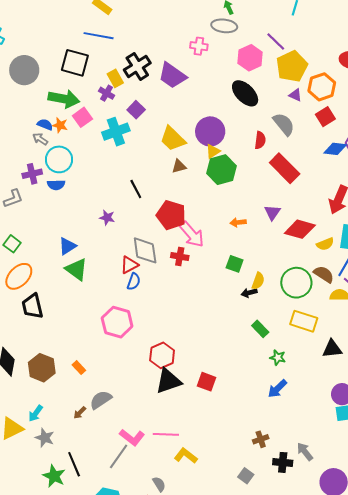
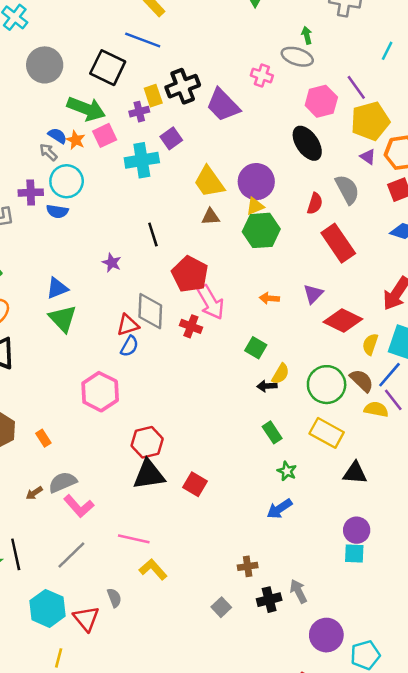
purple cross: (107, 93) -> (139, 112), turned 35
yellow semicircle: (325, 244) -> (370, 344), turned 120
pink L-shape: (132, 437) -> (79, 506), moved
black cross: (283, 462) -> (269, 600), turned -30

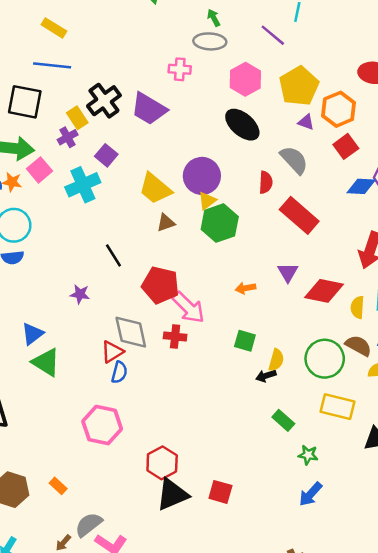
purple line: (356, 87) -> (273, 35), moved

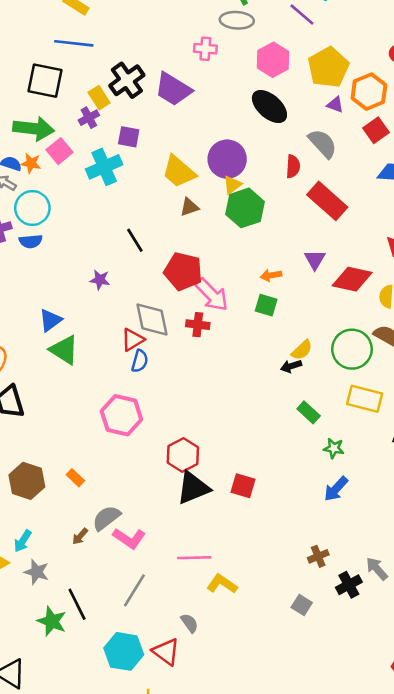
purple square: (106, 155) -> (129, 137), turned -30
green square: (245, 341) -> (266, 305), moved
yellow semicircle: (276, 360) -> (302, 350), turned 30

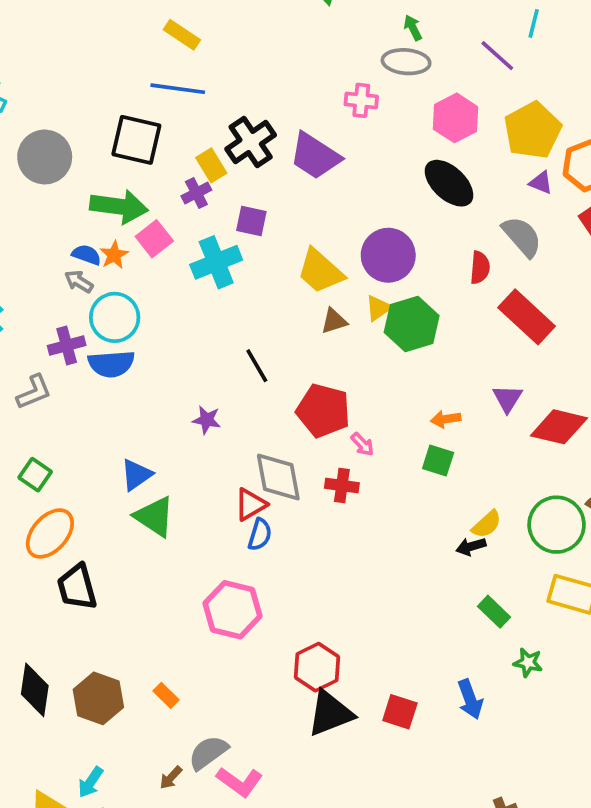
orange star: (31, 163) -> (114, 255), turned 30
yellow triangle: (232, 185) -> (378, 308), moved
blue semicircle: (31, 241) -> (111, 364), size x1.4
pink arrow: (212, 295) -> (362, 444), size x0.5
blue arrow: (336, 489) -> (470, 699), moved, turned -64

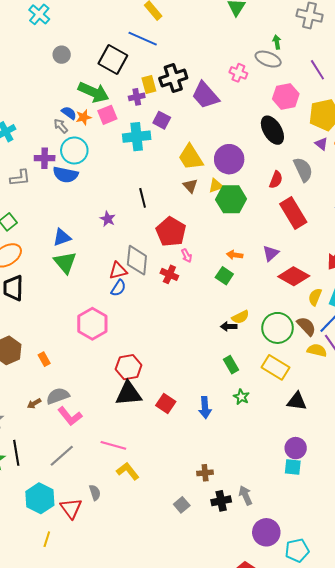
gray circle: (45, 157) -> (62, 55), size x0.6
brown triangle: (334, 321) -> (190, 186), turned 49

